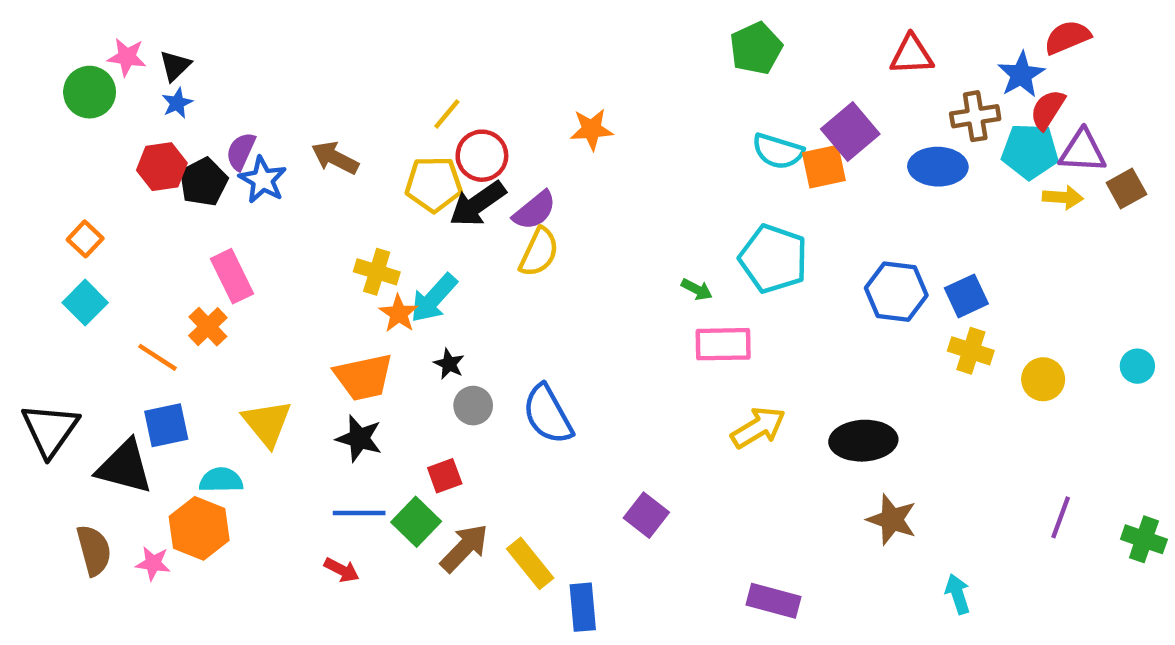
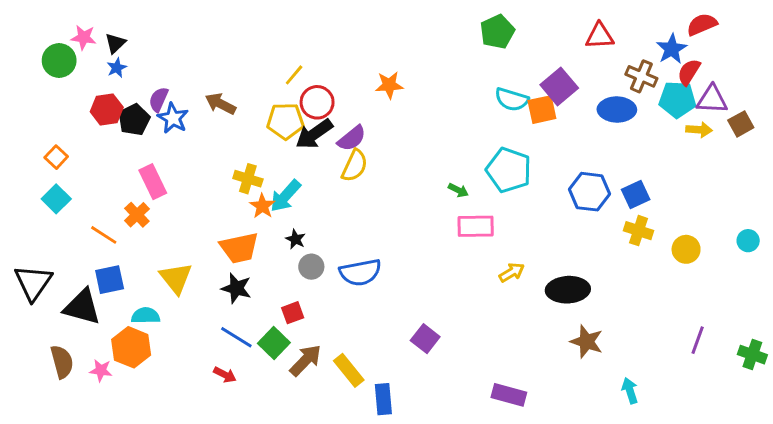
brown cross: (975, 116) -> (641, 76), turned 32
blue semicircle: (548, 414) -> (360, 272), turned -72
yellow arrow: (758, 427) -> (512, 272), moved, size x0.7
blue line: (359, 513) -> (236, 337), turned 32

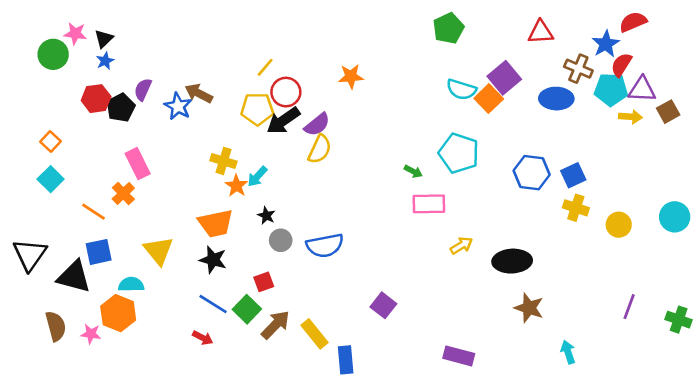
orange square: (542, 110) -> (489, 99), turned -32
blue star: (173, 118) -> (178, 106), moved
cyan arrow: (285, 196) -> (257, 177), size x0.7
cyan circle: (748, 241) -> (675, 217), size x1.5

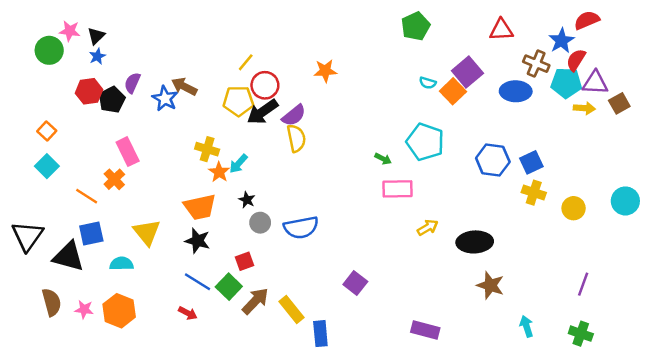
cyan semicircle: (461, 89) -> (428, 83), size x0.6
yellow semicircle: (320, 149) -> (296, 138), turned -36
orange hexagon: (118, 313) -> (119, 311), moved
green cross: (679, 320) -> (581, 334), moved

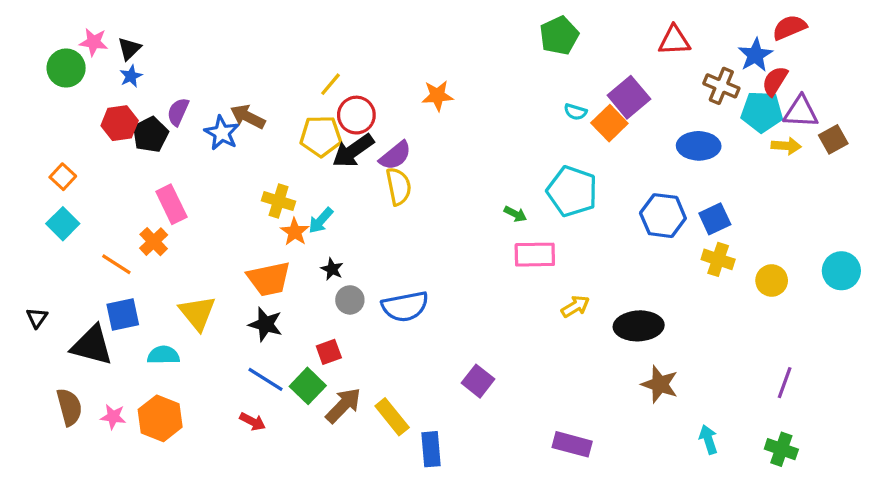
blue ellipse: (516, 91) -> (699, 146), moved
black triangle: (27, 236) -> (37, 318), size x0.5

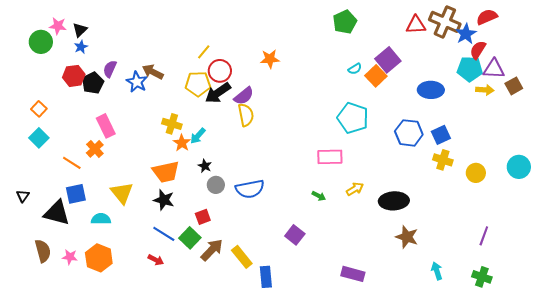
brown cross: (721, 86) -> (445, 22), moved, size x1.4
cyan semicircle: (575, 112) -> (355, 69), turned -48
green arrow: (515, 214) -> (319, 196), moved

